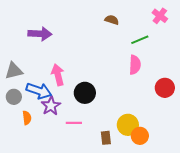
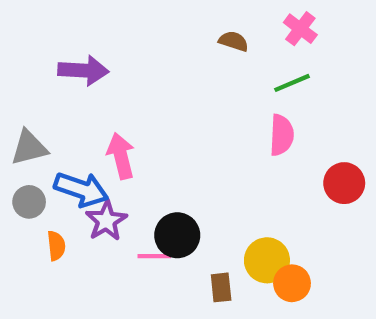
pink cross: (160, 16) -> (300, 29), moved
black circle: (85, 93) -> (177, 235), moved

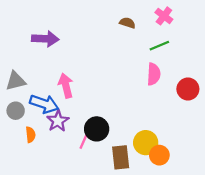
red circle: (344, 183) -> (188, 89), moved
pink line: (154, 256) -> (84, 140), turned -66
brown rectangle: (221, 287) -> (121, 157), size x1.5

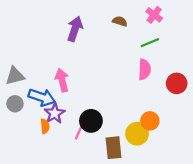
purple arrow: (45, 39) -> (75, 29), moved, turned -75
orange semicircle: (30, 135) -> (45, 126), moved
orange circle: (159, 155) -> (150, 121), moved

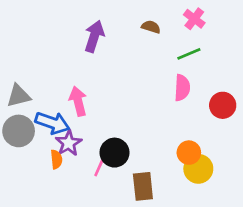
gray circle: (15, 104) -> (19, 131), size x1.5
yellow circle: (137, 134) -> (198, 169), moved

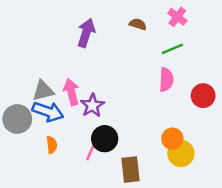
gray triangle: (19, 96) -> (43, 91), moved
purple star: (69, 143) -> (92, 105), moved

